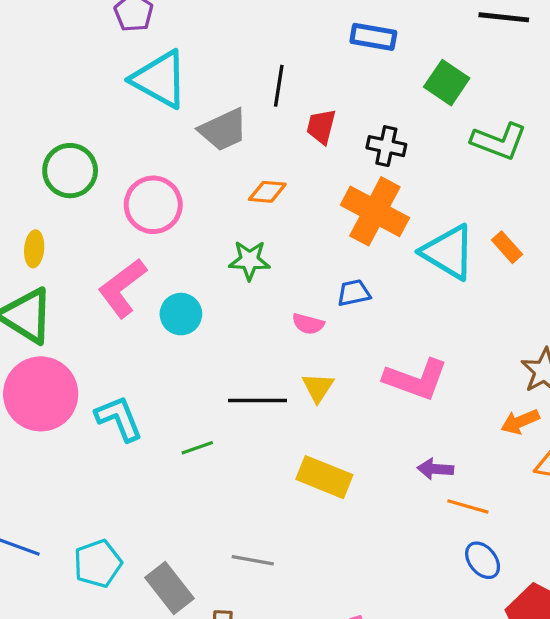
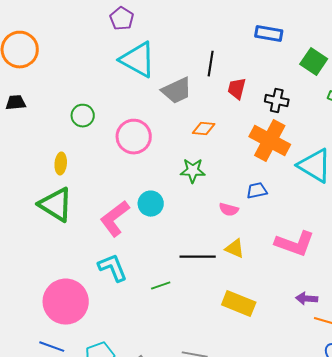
green circle: (70, 171) -> (83, 116), size x0.7
pink L-shape: (122, 288) -> (115, 219), moved
yellow triangle: (318, 387) -> (235, 249), turned -40
pink circle: (41, 394) -> (66, 302), moved

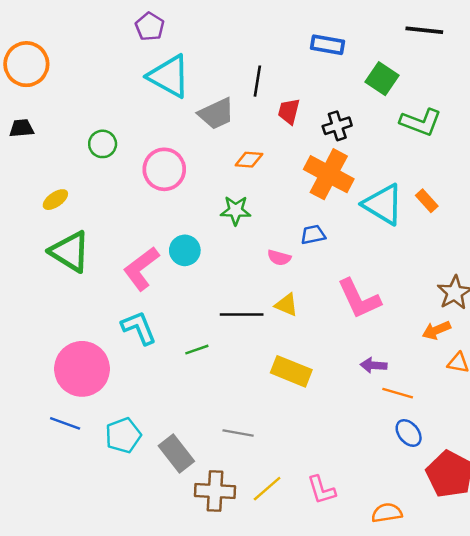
black cross: (277, 101) -> (337, 126), turned -30
yellow ellipse: (61, 164) -> (55, 200), moved, turned 50
pink L-shape: (295, 244) -> (359, 299), turned 45

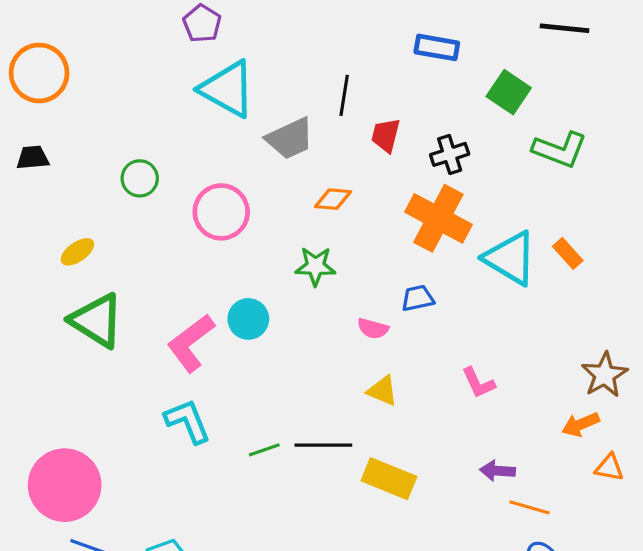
pink L-shape: (359, 299) -> (478, 383), size x0.6
black line: (242, 314) -> (323, 445), moved
pink circle: (82, 369) -> (65, 485), moved

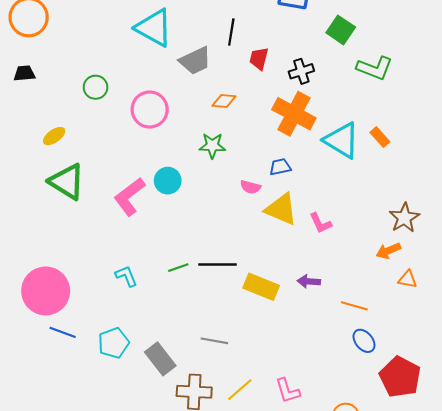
yellow triangle: (383, 391) -> (281, 209), moved, size x1.6
cyan L-shape: (188, 421) -> (126, 276), moved, size x0.7
purple arrow: (498, 471) -> (309, 281), moved

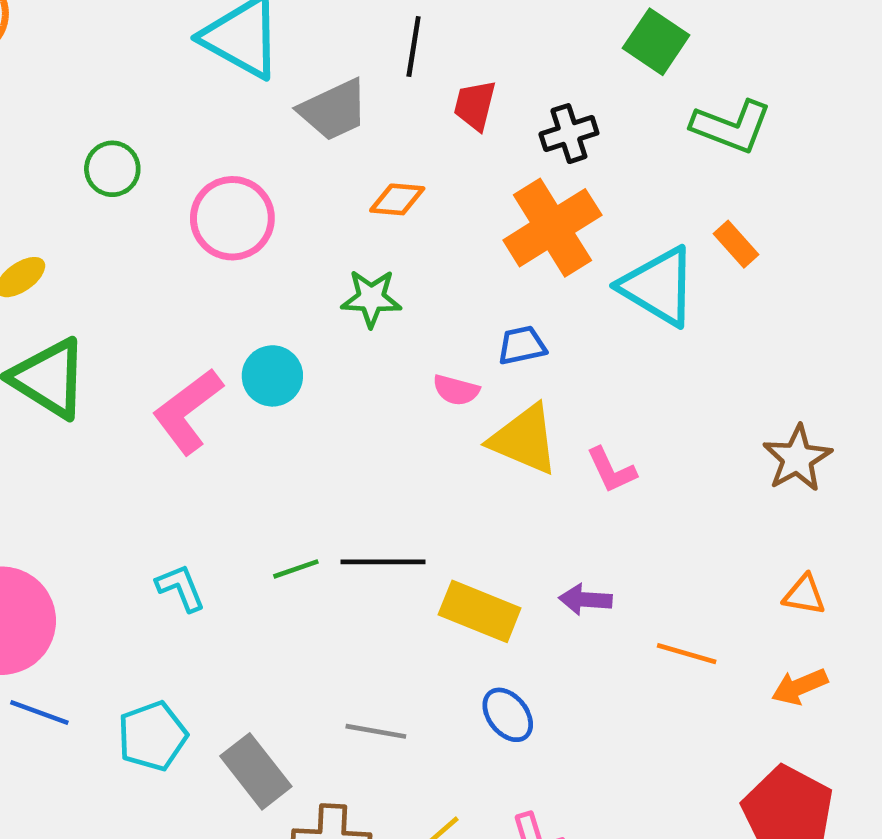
orange cross: (294, 114) -> (552, 228), turned 30
orange rectangle: (380, 137) -> (736, 244), moved
orange arrow: (388, 251) -> (800, 687), moved
blue ellipse: (364, 341) -> (508, 715), moved

